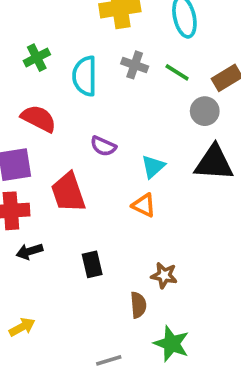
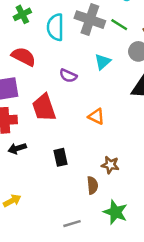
gray cross: (135, 65) -> (90, 20), size x1.6
cyan triangle: (153, 166) -> (103, 62), moved

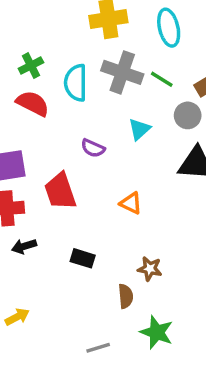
red semicircle: (24, 57) -> (33, 103), moved
black rectangle: (61, 157) -> (83, 258), turned -60

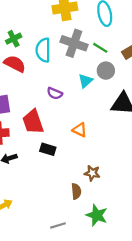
gray circle: (188, 115) -> (106, 71), moved
black rectangle: (83, 258) -> (48, 149), moved

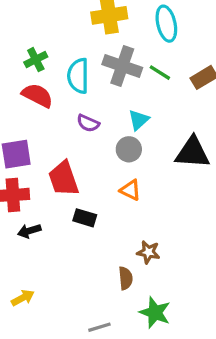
gray circle: (106, 71) -> (129, 149), moved
purple semicircle: (55, 93) -> (88, 123), moved

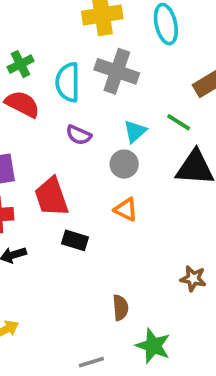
green line: (160, 73) -> (179, 122), moved
brown star: (148, 252) -> (193, 279), moved

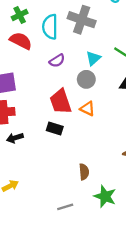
purple semicircle: (79, 135) -> (57, 61), turned -56
red trapezoid: (51, 197) -> (61, 102), moved

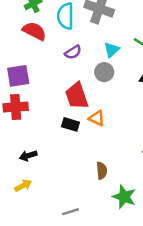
orange triangle: (87, 109) -> (97, 118), moved
black arrow: (15, 138) -> (28, 156), moved
gray line: (65, 207) -> (71, 212), moved

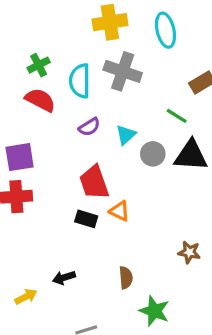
cyan triangle: (112, 50) -> (126, 135), moved
gray circle: (104, 72) -> (153, 154), moved
black arrow: (28, 156) -> (64, 278), moved

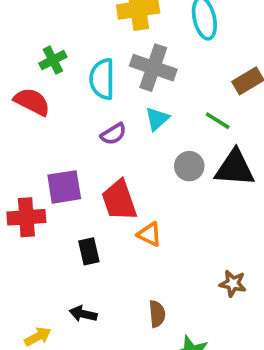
red semicircle: (40, 100) -> (32, 102), moved
cyan triangle: (126, 135) -> (157, 119), moved
purple square: (20, 157) -> (64, 187), moved
black rectangle: (86, 219) -> (89, 251), moved, turned 60
black arrow: (64, 278) -> (83, 314), turned 30

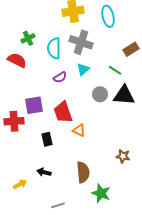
brown semicircle: (157, 314) -> (83, 172), size x1.5

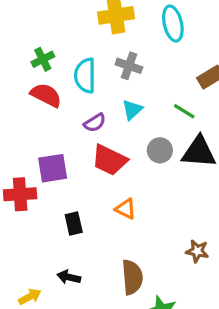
gray cross: (81, 42) -> (129, 66), size x0.7
red semicircle: (17, 60) -> (46, 95), moved
red trapezoid: (63, 112) -> (109, 160), moved, turned -45

